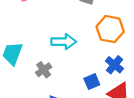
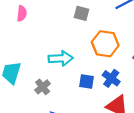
blue square: (92, 82) -> (86, 82), moved, turned 35

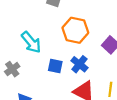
cyan arrow: (61, 58) -> (31, 42), turned 50

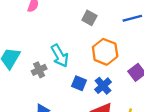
gray cross: (12, 69) -> (39, 70), moved

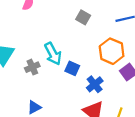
orange hexagon: (105, 52) -> (112, 51), moved
blue square: (79, 83) -> (72, 68), moved

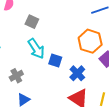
gray square: (83, 17) -> (32, 22), moved
gray cross: (32, 67) -> (16, 76), moved

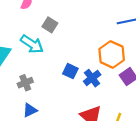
cyan arrow: (36, 49) -> (32, 44), moved, turned -30
blue cross: (77, 73) -> (92, 78), moved

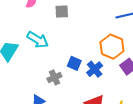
gray square: (50, 25) -> (62, 12), moved, turned -32
gray cross: (25, 83) -> (54, 77), moved

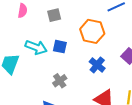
orange hexagon: (112, 47) -> (92, 31), moved
blue square: (74, 63) -> (60, 47), moved

